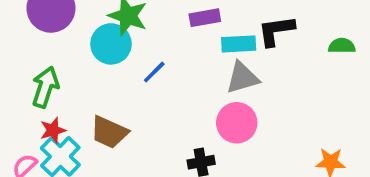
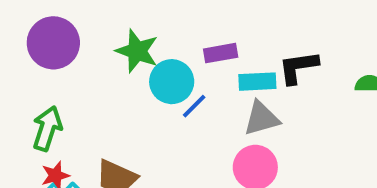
cyan circle: (111, 44) -> (172, 82), moved
blue line: (154, 72) -> (194, 106), moved

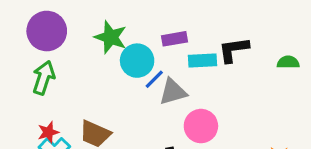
gray triangle: (261, 118) -> (173, 92), moved
green arrow: (47, 129) -> (44, 78), moved

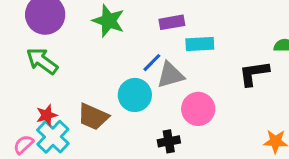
black L-shape: (234, 50) -> (254, 73), moved
cyan circle: (137, 61) -> (135, 95), moved
green arrow: (44, 78) -> (42, 61), turned -72

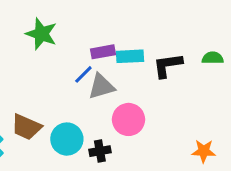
purple rectangle: (172, 22) -> (103, 52), moved
black L-shape: (254, 73) -> (168, 65), moved
cyan circle: (135, 95) -> (67, 139), moved

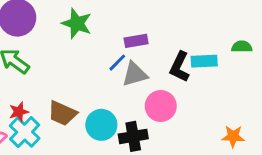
cyan rectangle: (130, 56) -> (204, 61), moved
black L-shape: (168, 65) -> (180, 67), moved, turned -56
black cross: (100, 151) -> (133, 136), size x1.4

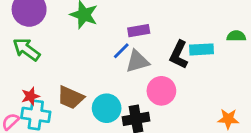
cyan cross: (25, 132) -> (36, 115), turned -36

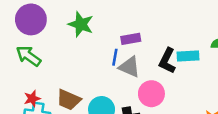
blue line: (121, 51) -> (115, 57), turned -35
gray triangle: (137, 61) -> (130, 67), turned 40

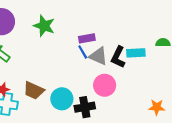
blue line: (115, 57) -> (83, 52), moved, turned -40
gray triangle: (130, 67) -> (98, 56), moved

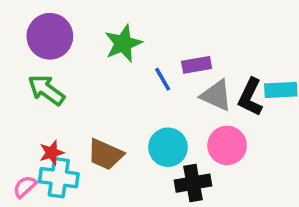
green star: (44, 26) -> (123, 43), turned 30
blue line: (83, 52) -> (163, 79), moved
cyan circle: (62, 99) -> (168, 147), moved

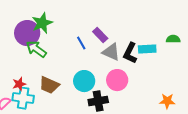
purple circle: (50, 36) -> (27, 33), moved
green star: (123, 43) -> (42, 23), moved
purple rectangle: (197, 65) -> (100, 35), turned 56
green arrow: (46, 90) -> (36, 49), moved

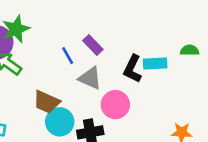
gray triangle: (111, 52) -> (90, 78), moved
cyan circle: (84, 81) -> (60, 122), moved
brown trapezoid: (49, 85) -> (46, 102), moved

